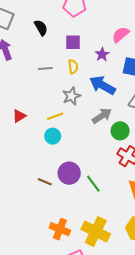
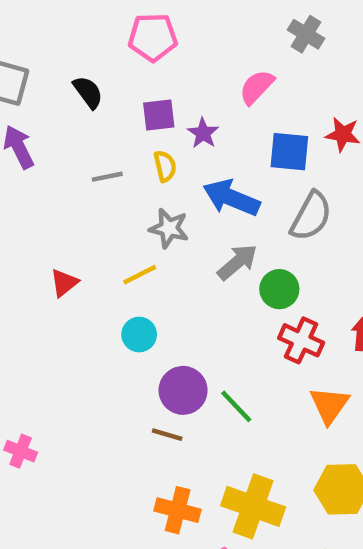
purple star: (102, 54) -> (203, 133), moved
gray star: (71, 96) -> (169, 228), turned -30
cyan circle: (53, 136) -> (139, 335), moved
brown line: (45, 182) -> (167, 435), moved

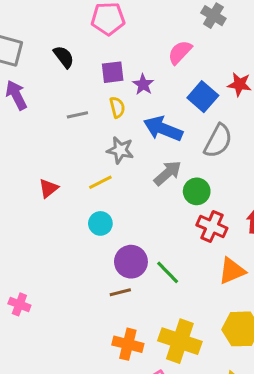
blue square: (289, 152) -> (203, 97), turned 36
orange triangle: (329, 405) -> (232, 271), turned 32
brown line: (167, 435) -> (120, 292), turned -30

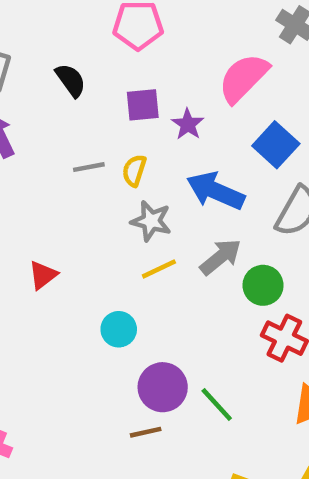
pink semicircle: (180, 52) -> (243, 78), size x1.4
yellow semicircle: (117, 107) -> (134, 171), moved, turned -150
yellow line: (100, 182) -> (159, 269), moved

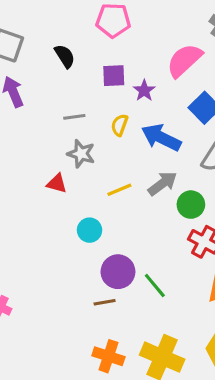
yellow semicircle: (134, 171) -> (120, 125), moved
gray star: (151, 221) -> (81, 154), moved
red triangle: (43, 275) -> (57, 183), moved, turned 50

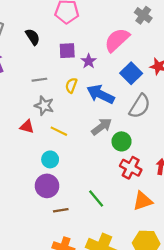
yellow line: (119, 190) -> (59, 131), moved, turned 49
purple circle: (118, 272) -> (47, 186), moved

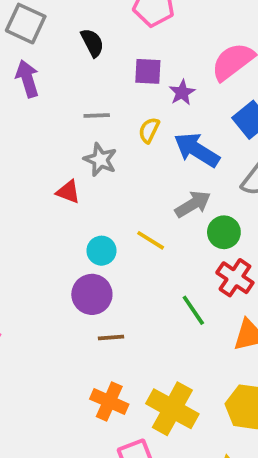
yellow line: (59, 131) -> (151, 240), moved
green line: (96, 198) -> (193, 310), moved

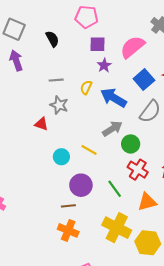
purple square: (148, 71) -> (98, 44), moved
purple circle: (92, 294) -> (81, 185), moved
orange cross: (109, 402) -> (68, 230), moved
yellow cross: (172, 409) -> (117, 228), moved

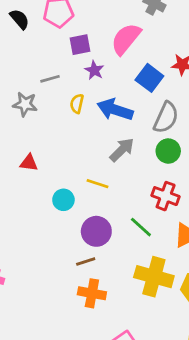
black semicircle: (52, 39) -> (20, 19), moved
gray line: (56, 80) -> (50, 79), moved
gray star: (59, 105) -> (25, 104), moved
green circle: (131, 144) -> (168, 151), moved

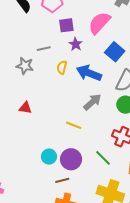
cyan circle: (63, 200) -> (49, 157), moved

